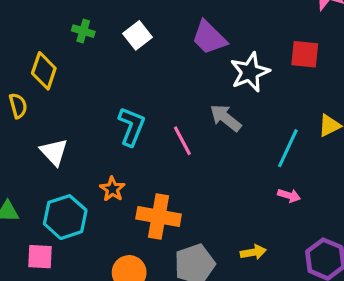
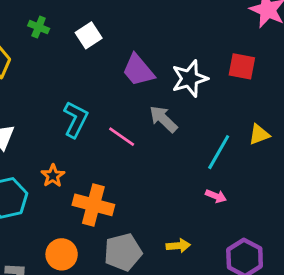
purple trapezoid: (209, 38) -> (138, 70), moved
pink line: (182, 141) -> (122, 137), turned -32

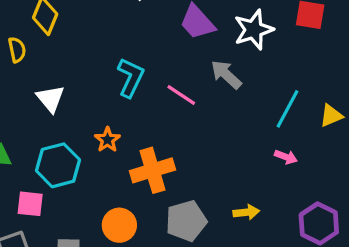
yellow triangle: (259, 135) -> (331, 116), moved
orange cross: (93, 205) -> (153, 170), turned -30

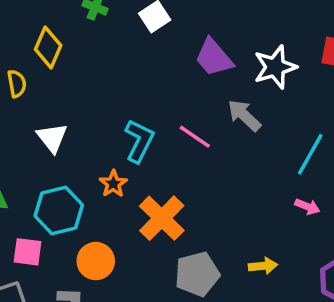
cyan L-shape: (131, 78) -> (139, 141), moved
orange cross: (153, 170) -> (162, 218), turned -30
orange circle: (119, 225) -> (96, 261), moved

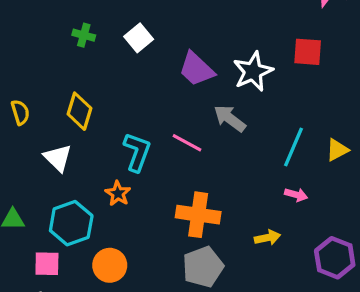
yellow diamond: (48, 47) -> (79, 111), moved
orange cross: (162, 218) -> (198, 215), moved, turned -30
yellow arrow: (263, 266) -> (267, 238), moved

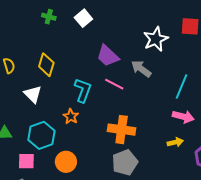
purple trapezoid: (196, 69) -> (108, 56), moved
pink arrow: (296, 195) -> (183, 117), size x1.5
yellow arrow: (267, 238) -> (175, 142), moved

